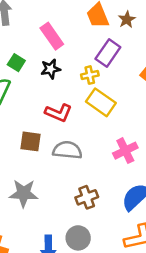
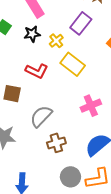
yellow cross: (90, 75) -> (56, 41), moved, turned -32
gray semicircle: (67, 150) -> (41, 116), moved, turned -55
gray circle: (78, 238) -> (70, 177), moved

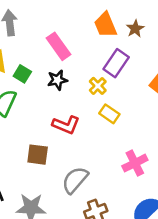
yellow cross: (56, 41) -> (98, 86), moved
yellow rectangle: (73, 64) -> (109, 114), size x0.7

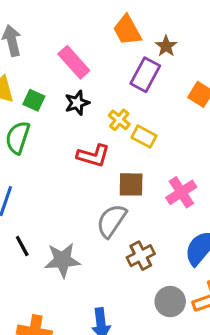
brown star: (135, 29) -> (166, 46), moved
yellow cross: (98, 86) -> (119, 120), moved
brown square: (38, 155) -> (131, 184), moved

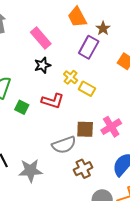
green square: (34, 100) -> (22, 107), moved
brown square: (131, 184) -> (85, 129), moved
gray semicircle: (112, 221) -> (64, 145), turned -145

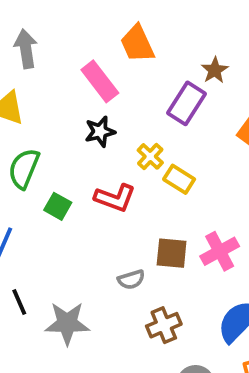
orange trapezoid: (77, 17) -> (137, 44), moved
gray semicircle: (64, 145) -> (131, 280), size x0.6

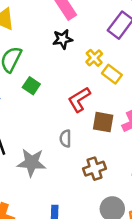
red L-shape: (115, 198) -> (79, 99), moved, turned 124
gray semicircle: (131, 280) -> (65, 139), moved, turned 102

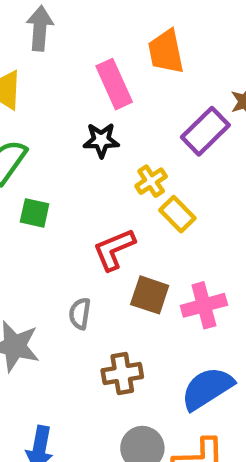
green square: (31, 86) -> (35, 213), turned -30

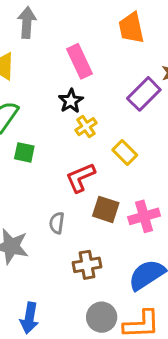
orange trapezoid: (166, 52) -> (131, 28), moved
black star: (101, 140) -> (71, 101), turned -30
yellow cross: (151, 181) -> (86, 127), moved

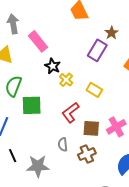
pink rectangle: (79, 61) -> (38, 41), moved
green square: (24, 152) -> (32, 105), size x1.5
brown cross: (87, 265) -> (87, 154), moved

